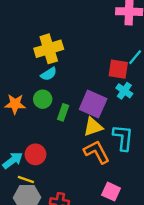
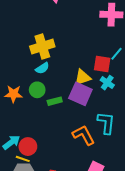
green rectangle: (63, 112) -> (55, 101), turned 56
yellow triangle: (93, 127) -> (83, 77), moved
red circle: (35, 154) -> (28, 147), moved

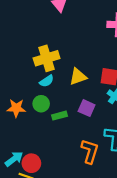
yellow triangle: (83, 77) -> (78, 77), moved
purple square: (80, 94) -> (87, 108), size x0.7
orange L-shape: (84, 135) -> (90, 151), turned 45

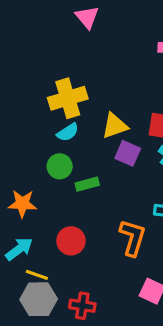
orange star: (16, 108) -> (22, 204), moved
purple square: (87, 108) -> (128, 153), moved
red circle: (31, 163) -> (71, 241), moved

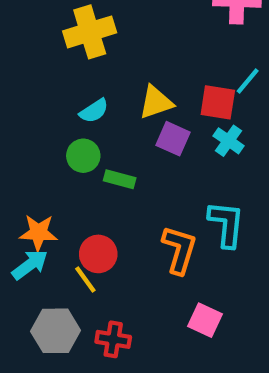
yellow cross: (68, 98) -> (90, 32), moved
green rectangle: (87, 184) -> (120, 179), turned 30
orange star: (22, 204) -> (38, 233), moved
yellow line: (37, 275) -> (85, 280), moved, turned 35

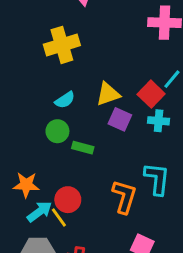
red square: (218, 102) -> (151, 94), turned 35
cyan cross: (228, 141) -> (159, 121), turned -30
cyan arrow: (30, 265) -> (40, 212), moved

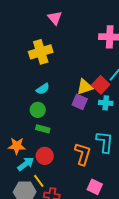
yellow triangle: (108, 94) -> (85, 87), moved
green rectangle: (83, 148) -> (43, 129), moved
yellow line: (59, 217) -> (39, 181), moved

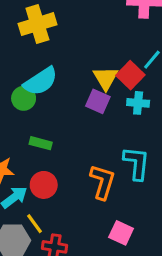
yellow triangle: (85, 87) -> (106, 78), turned -42
cyan semicircle: (43, 89) -> (41, 81), size x1.6
green circle: (38, 110) -> (24, 98), moved

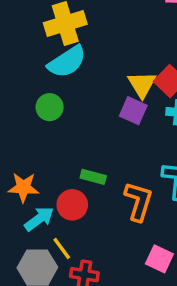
cyan semicircle: (41, 81) -> (67, 62), moved
green rectangle: (41, 143) -> (93, 177), moved

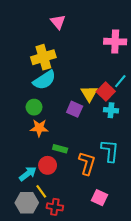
purple square: (133, 111) -> (75, 109), moved
orange star: (23, 187) -> (39, 128), moved

